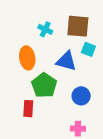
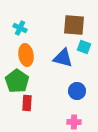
cyan cross: (45, 29) -> (20, 28), moved
green pentagon: (44, 85) -> (17, 81), moved

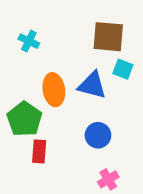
orange ellipse: (26, 55) -> (54, 90), moved
blue circle: (77, 91) -> (98, 135), moved
pink cross: (74, 122) -> (108, 179), turned -32

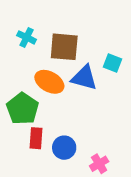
brown square: (108, 37) -> (64, 47), moved
orange ellipse: (54, 90) -> (49, 82), turned -52
blue circle: (98, 135) -> (64, 148), moved

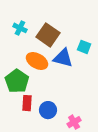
brown square: (64, 47) -> (48, 35), turned 30

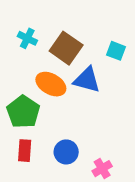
cyan square: (84, 47) -> (116, 51), moved
red rectangle: (27, 103) -> (25, 151), moved

